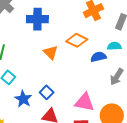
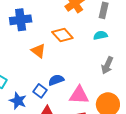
orange diamond: (77, 40) -> (62, 35), turned 30
blue semicircle: (98, 57) -> (56, 80), moved

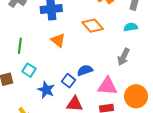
orange triangle: (38, 51) -> (58, 40), moved
gray arrow: (107, 65) -> (123, 57), moved

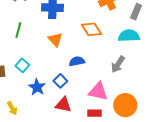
cyan semicircle: (131, 27) -> (129, 36), size x1.5
green line: (20, 46) -> (18, 30), moved
blue semicircle: (85, 70) -> (77, 61), moved

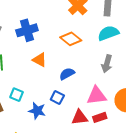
red triangle: (63, 105) -> (80, 117), moved

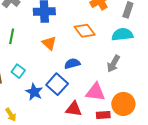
blue square: (57, 98) -> (57, 84), size x1.5
red rectangle: (100, 117) -> (103, 115), moved

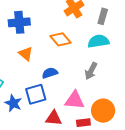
blue square: (57, 84) -> (36, 94), turned 35

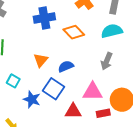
blue cross: (19, 22) -> (44, 18), moved
orange triangle: (26, 54) -> (41, 60), moved, turned 35
blue square: (36, 94) -> (53, 89), turned -35

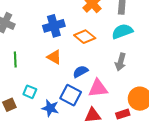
orange triangle: (41, 60) -> (54, 57), moved, turned -35
pink triangle: (93, 92) -> (98, 88), moved

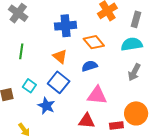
gray arrow: (121, 62) -> (134, 72), moved
blue semicircle: (80, 72) -> (89, 66), moved
blue square: (71, 95) -> (59, 82), moved

